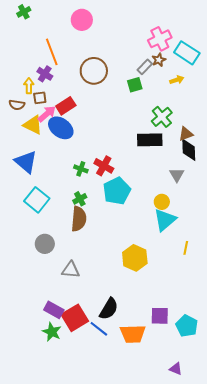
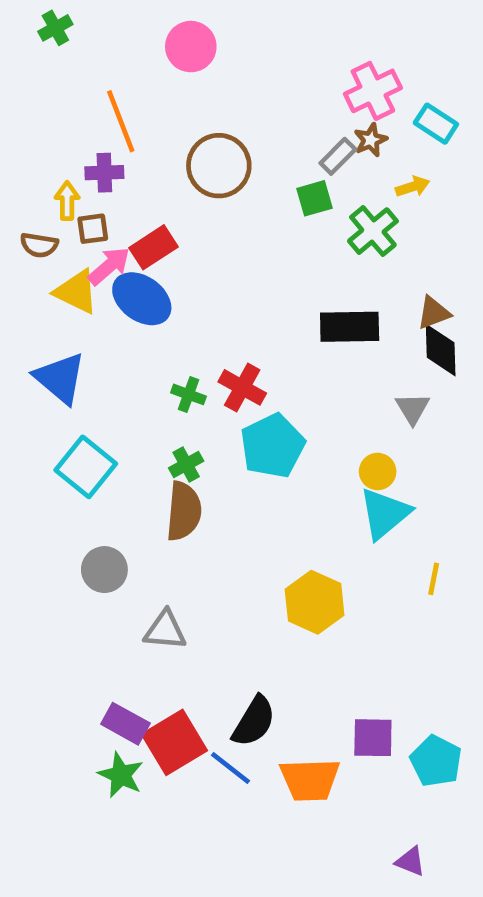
cyan rectangle: (187, 53) -> (436, 124), size x0.7
purple cross: (45, 74) -> (104, 173), turned -35
green cross: (162, 117) -> (373, 231), moved

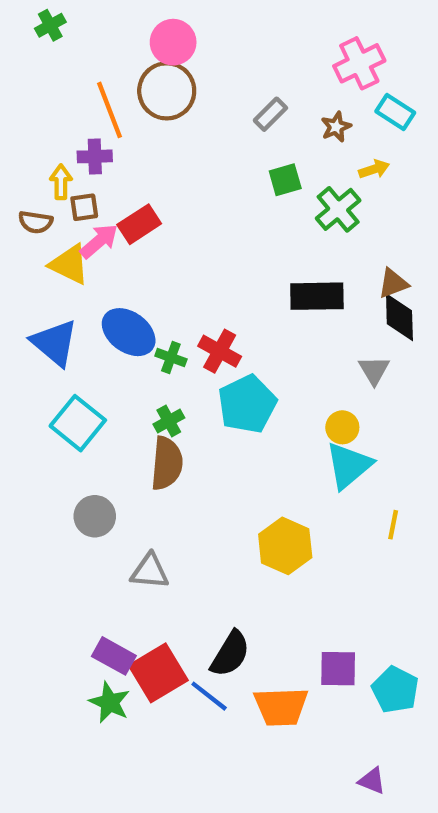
pink cross: (373, 91) -> (359, 63), moved
gray rectangle: (338, 156) -> (270, 114), moved
brown circle: (219, 166) -> (167, 91), moved
blue ellipse: (142, 299) -> (129, 332), moved

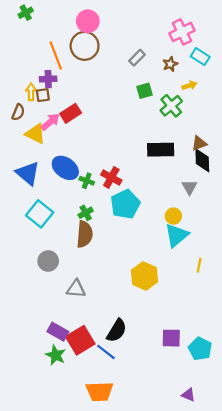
brown square: (84, 207) -> (43, 95), moved
brown semicircle: (36, 222) -> (18, 112), turned -77
orange trapezoid: (281, 707) -> (100, 392), moved

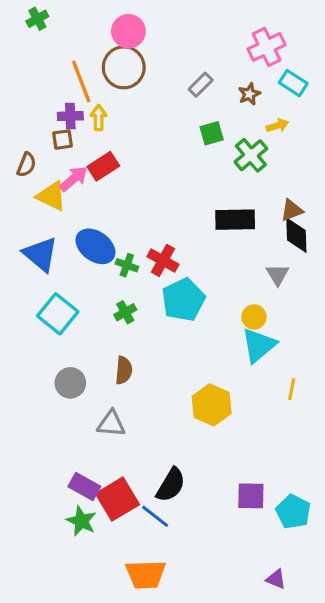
yellow arrow: (31, 92) -> (99, 118), moved
brown semicircle: (85, 234) -> (124, 370), moved, size x0.7

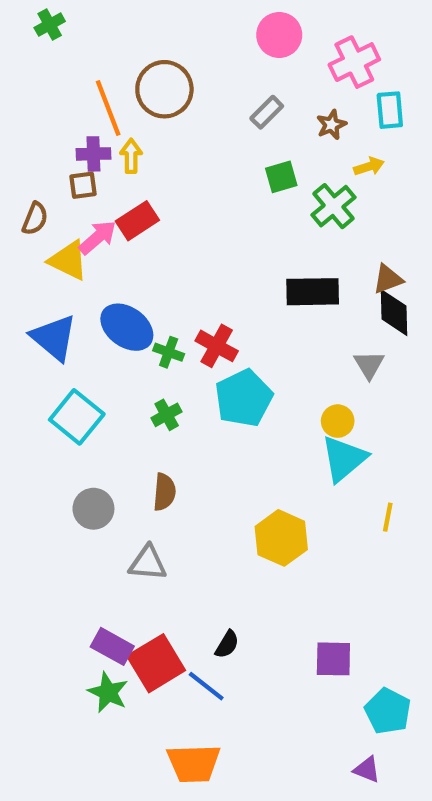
pink circle: (128, 31) -> (279, 35), moved
cyan rectangle: (293, 83) -> (390, 110), turned 52
black semicircle: (171, 485) -> (227, 644), size x0.6
cyan pentagon: (293, 512) -> (388, 711), moved

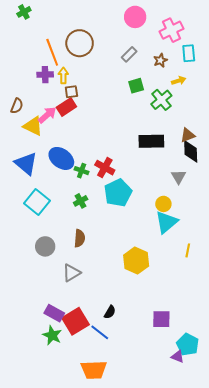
brown square: (83, 185) -> (71, 92), moved
gray triangle: (148, 563) -> (71, 273), turned -36
purple triangle: (367, 770) -> (178, 357), moved

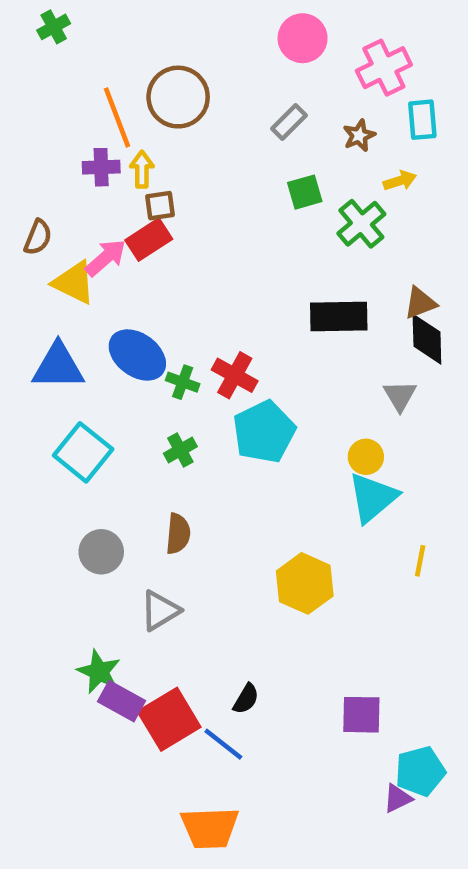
blue triangle: (26, 164) -> (58, 366), turned -40
green star: (52, 335) -> (99, 672), moved
cyan pentagon: (188, 344) -> (420, 771), turned 30
purple triangle: (178, 357) -> (398, 798), turned -48

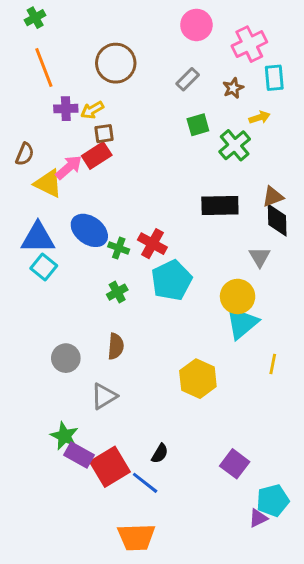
orange line: (117, 117) -> (44, 68), moved
yellow arrow: (142, 169) -> (92, 110), turned -120
cyan square: (83, 452) -> (44, 267), moved, size x0.7
yellow circle: (366, 457) -> (238, 296), size x1.5
purple square: (361, 715) -> (235, 464), turned 36

